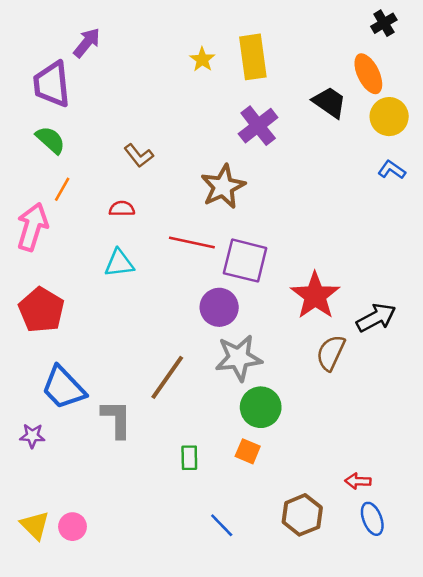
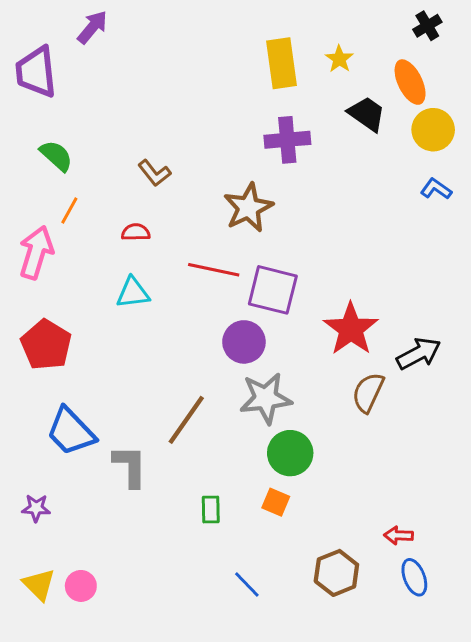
purple arrow: (87, 43) -> (92, 27), moved
yellow star: (202, 59) -> (339, 59), moved
purple trapezoid: (52, 84) -> (36, 72), moved
purple cross: (258, 126) -> (287, 140), turned 33
purple star: (32, 436) -> (36, 508), moved

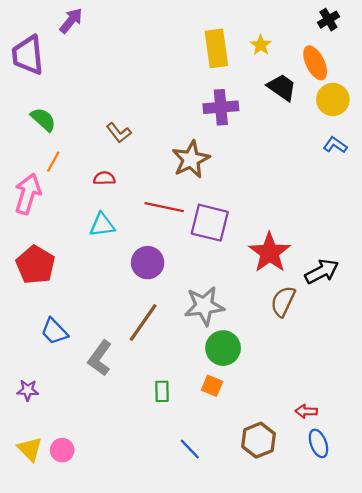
purple circle: (244, 342) -> (148, 263), moved
blue trapezoid: (71, 431) -> (54, 331), size x0.7
gray L-shape: (130, 466) -> (100, 358), turned -144

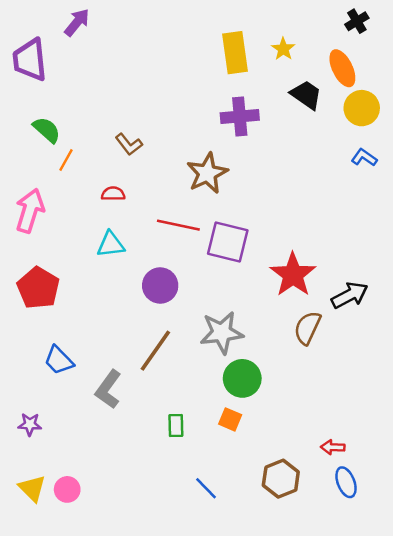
orange line: (53, 162) -> (66, 160), moved

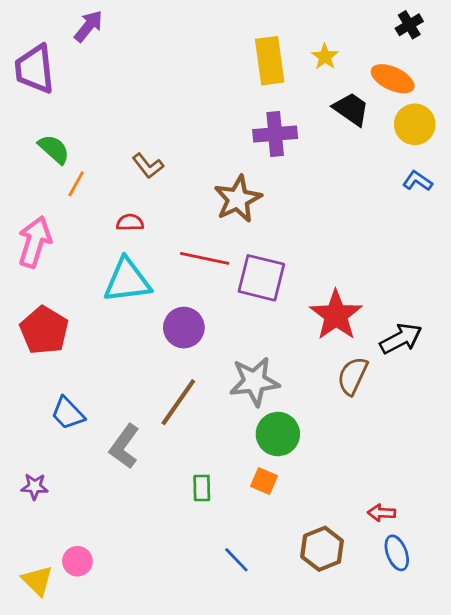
orange ellipse: (342, 68) -> (393, 79), turned -39
cyan triangle: (111, 244) -> (127, 281), size x1.5
yellow triangle: (32, 488) -> (37, 581), moved

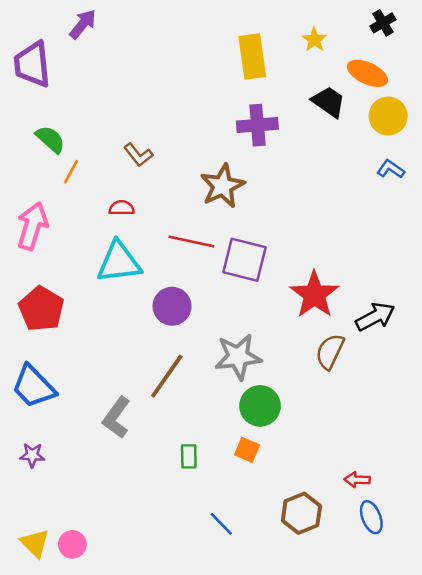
yellow star: (325, 57) -> (314, 40), moved
blue trapezoid: (68, 413) -> (34, 386), moved, size x1.4
pink circle: (77, 561) -> (72, 544), moved

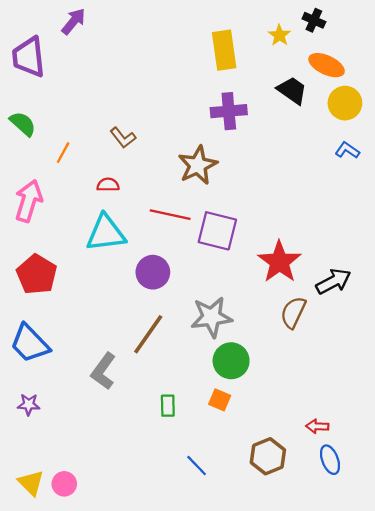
black cross: (383, 23) -> (314, 20), moved, turned -35
green semicircle: (50, 139) -> (23, 124), moved

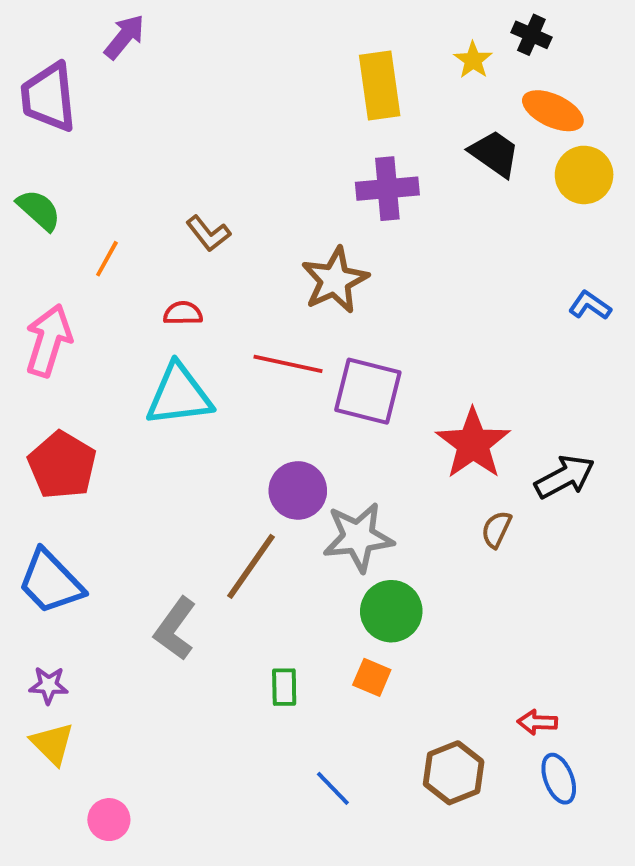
blue L-shape: (347, 150) -> (590, 305), moved
purple circle: (153, 272) -> (298, 490), moved
brown semicircle: (293, 312) -> (496, 529), size x0.7
yellow triangle: (31, 483) -> (52, 744), moved

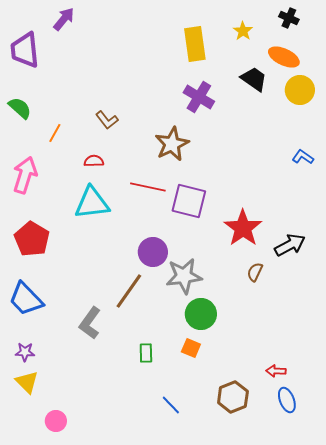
black cross: (531, 35) -> (289, 18), moved
purple cross: (387, 189) -> (199, 97), turned 36

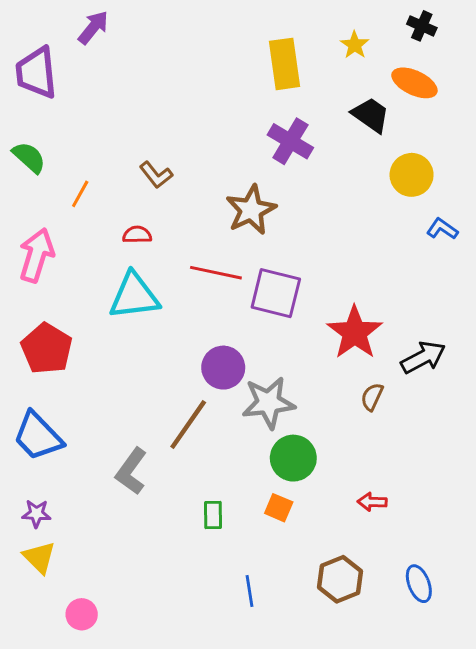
yellow circle: (300, 90) -> (412, 175), moved
red arrow: (276, 371) -> (372, 502), moved
blue line: (171, 405) -> (250, 591), turned 35

